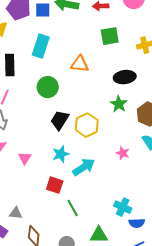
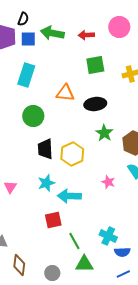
black ellipse: (125, 77) -> (95, 104), moved
black trapezoid: (60, 120) -> (45, 149), turned -35
cyan arrow: (84, 167) -> (69, 196), turned -145
red square: (55, 185) -> (53, 220), moved, turned -30
green line: (73, 208) -> (74, 241), moved

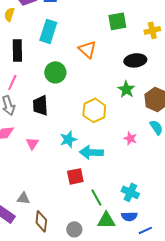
orange triangle: (65, 93) -> (87, 49), turned 36
black ellipse: (95, 104) -> (135, 60), moved
black trapezoid: (45, 149) -> (40, 105), moved
blue semicircle: (122, 252) -> (129, 216), moved

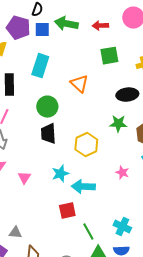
green star: (126, 89) -> (118, 124), turned -30
black trapezoid: (40, 105) -> (48, 134), moved

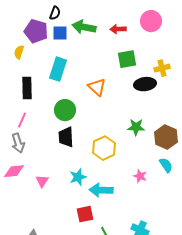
black ellipse: (127, 95) -> (145, 84), moved

